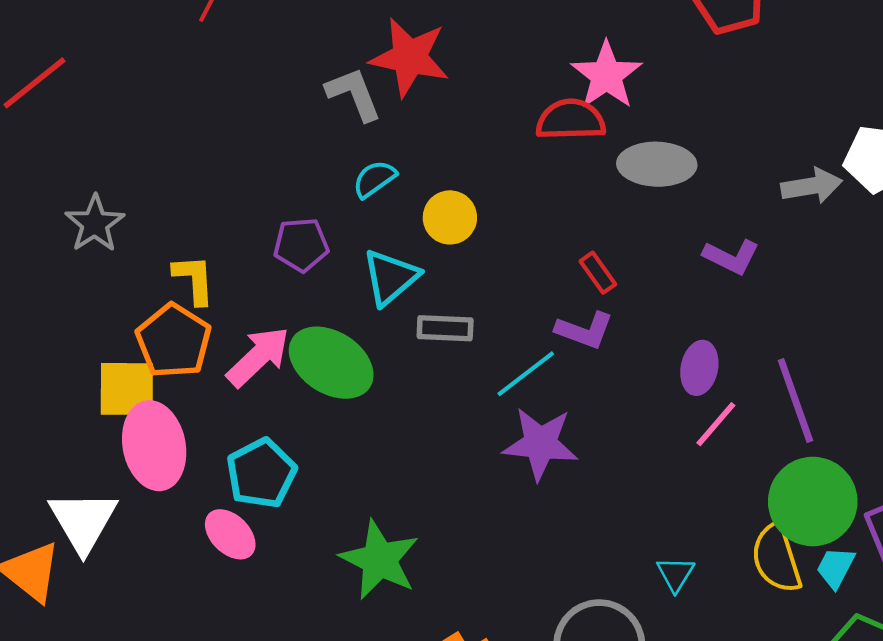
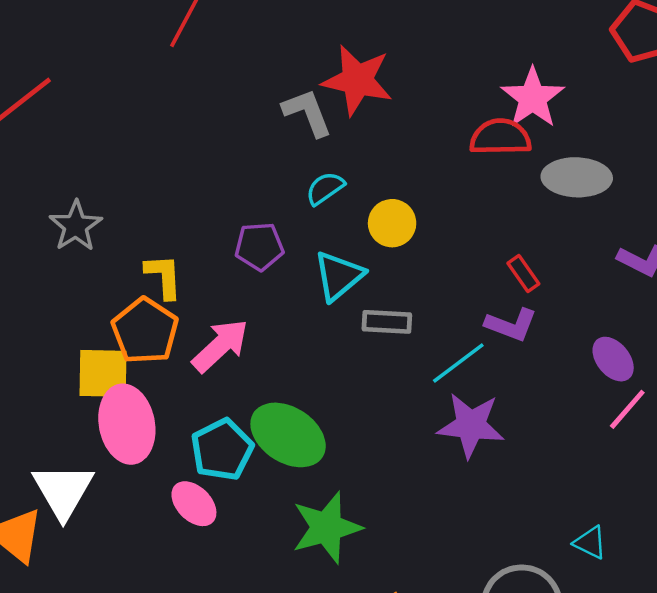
green ellipse: (331, 363) -> (288, 435), moved
purple ellipse: (699, 368) -> (613, 359), turned -51
green star: (379, 560) -> (327, 528), turned 30
cyan triangle: (675, 574) -> (590, 543), turned -36

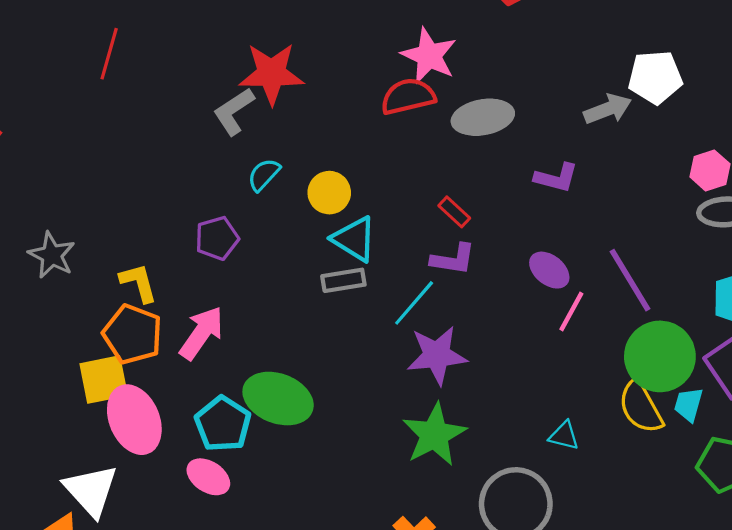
gray L-shape: (307, 113) -> (234, 111), turned -90
cyan triangle: (339, 276) -> (354, 239), moved, turned -36
green star: (327, 528) -> (434, 435), moved

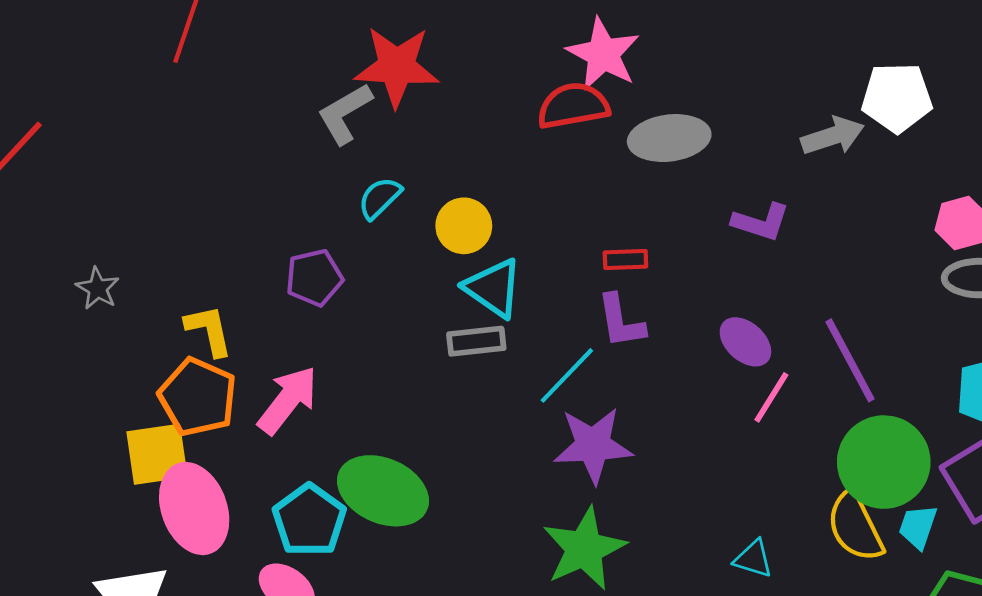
red rectangle: (454, 212) -> (625, 259), turned -48
gray star: (52, 255) -> (98, 288), size x0.7
purple L-shape: (453, 259) -> (621, 321), turned 69

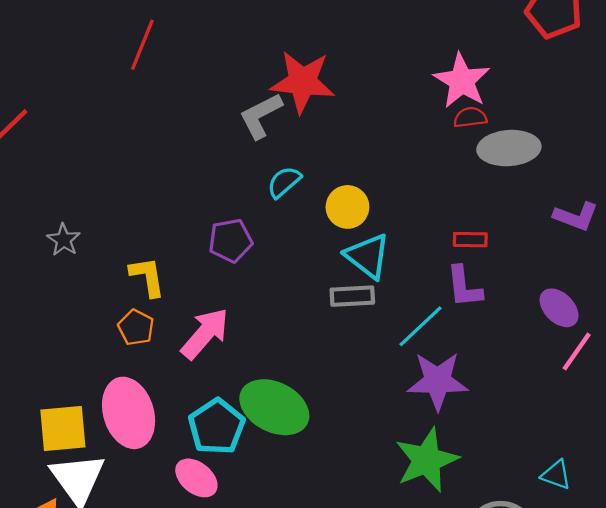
red semicircle: (573, 106) -> (470, 117), moved, size x0.6
orange pentagon: (198, 397) -> (136, 327), size x0.6
yellow square: (157, 454) -> (63, 428), moved

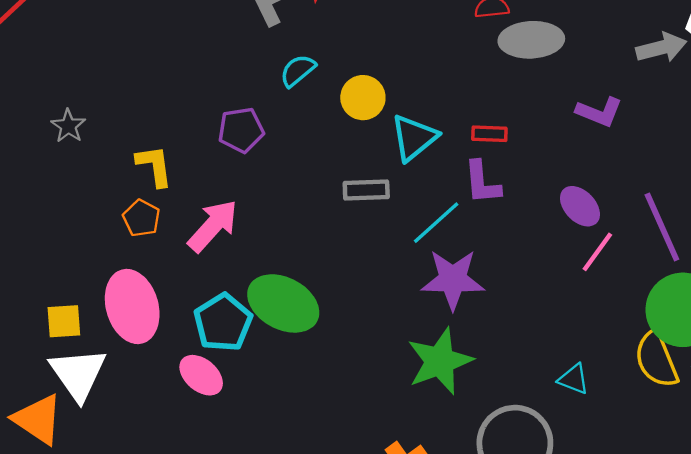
cyan triangle: (368, 256) -> (414, 138), moved, turned 42
yellow square: (63, 428) -> (64, 321), size x0.7

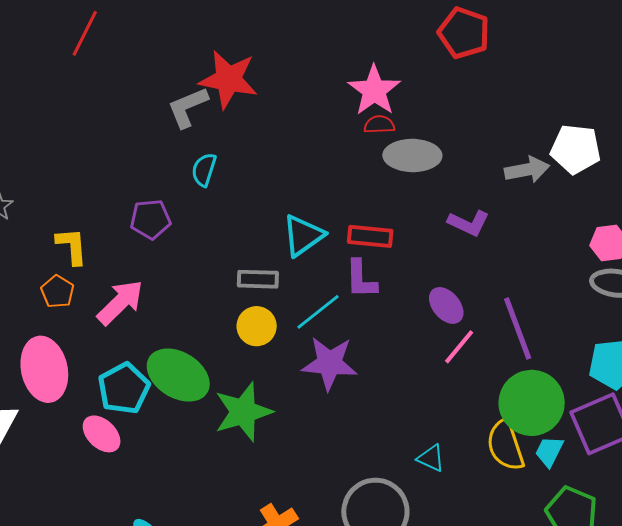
cyan semicircle: (298, 71) -> (204, 170), turned -36
yellow circle: (363, 98) -> (257, 326), moved
red rectangle: (489, 134) -> (370, 236), size x1.4
green star: (440, 361) -> (243, 412), moved

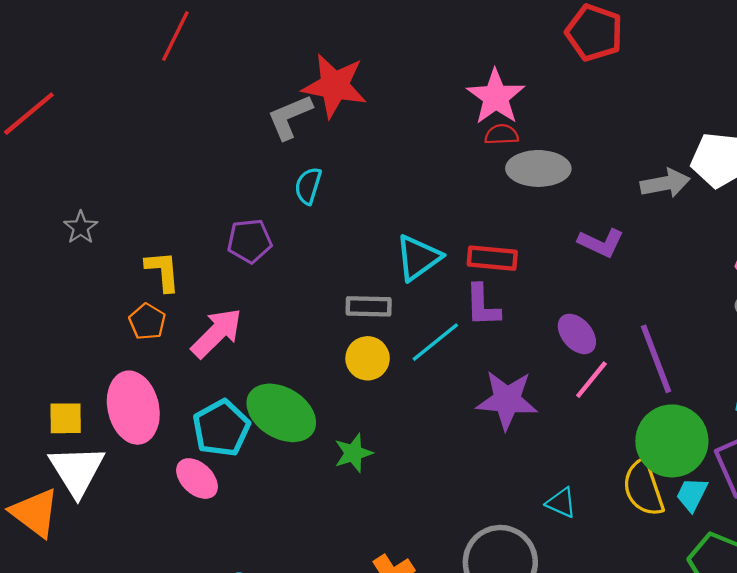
purple star: (330, 363) -> (507, 400), moved
green star: (243, 412) -> (353, 453), size x0.6

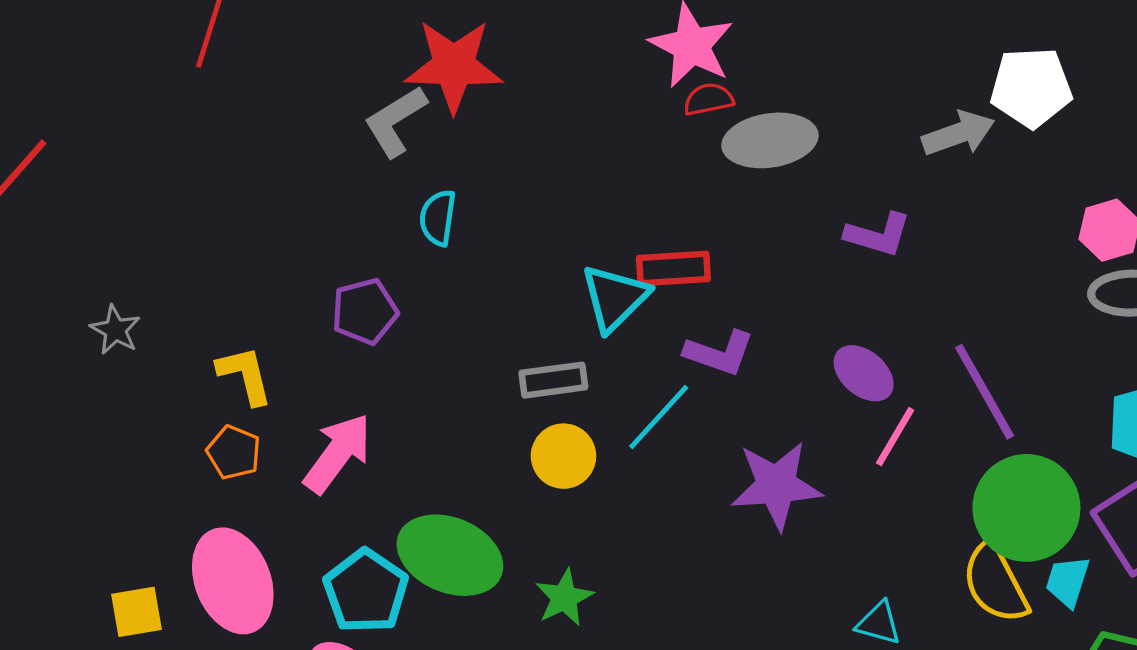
red rectangle: (492, 258) -> (673, 269), moved
purple L-shape: (482, 305) -> (719, 353), turned -60

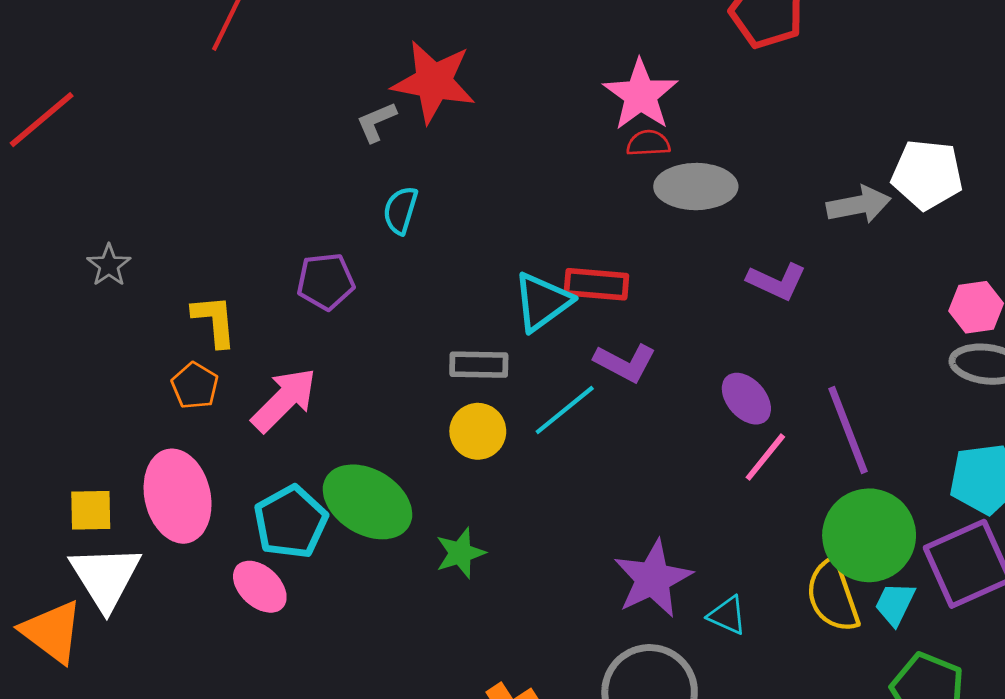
gray L-shape: (395, 121) -> (376, 122), size x0.7
purple star: (776, 485) -> (653, 579), moved, turned -30

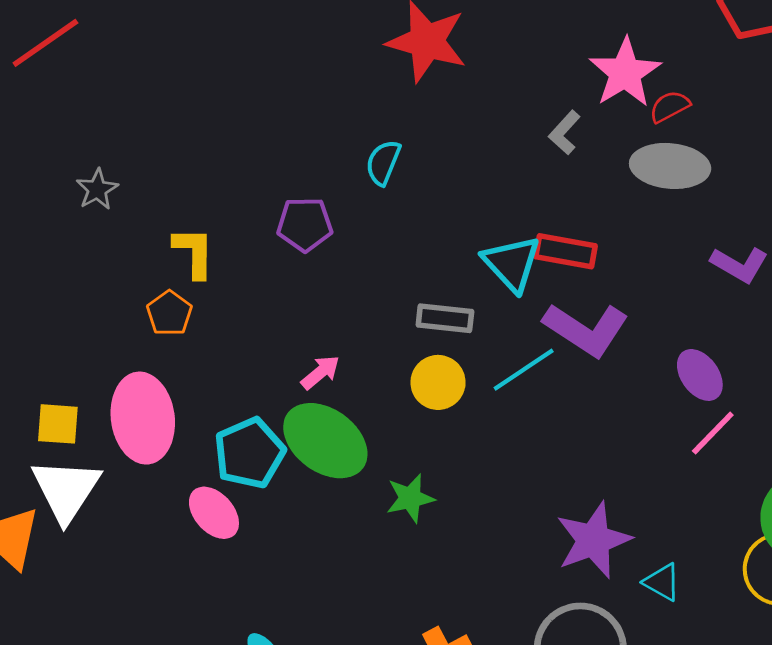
gray L-shape: (376, 122) -> (565, 132), moved, turned -30
red semicircle: (648, 143) -> (670, 107), moved, turned -30
cyan triangle: (542, 302) -> (512, 263), turned -42
purple L-shape: (625, 363) -> (586, 329), size x1.4
pink arrow: (284, 400) -> (320, 372), moved, size x0.6

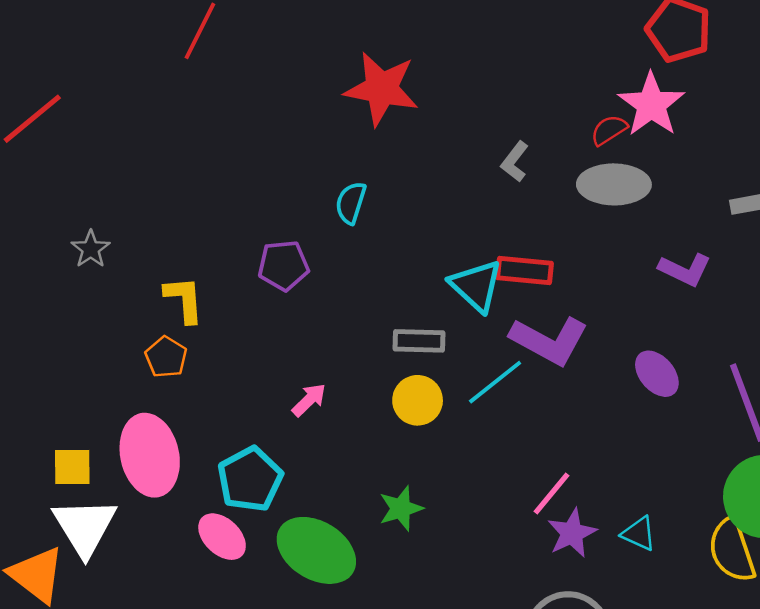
pink star: (625, 73) -> (651, 105), moved
pink line: (713, 433) -> (551, 493), moved
green ellipse: (325, 441) -> (316, 550), moved
purple star: (593, 540) -> (572, 533), size x0.7
cyan triangle: (662, 582) -> (639, 534), moved

